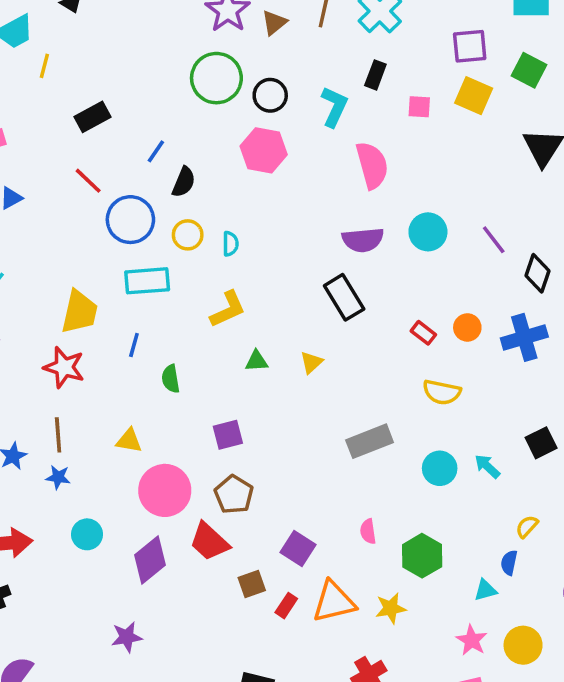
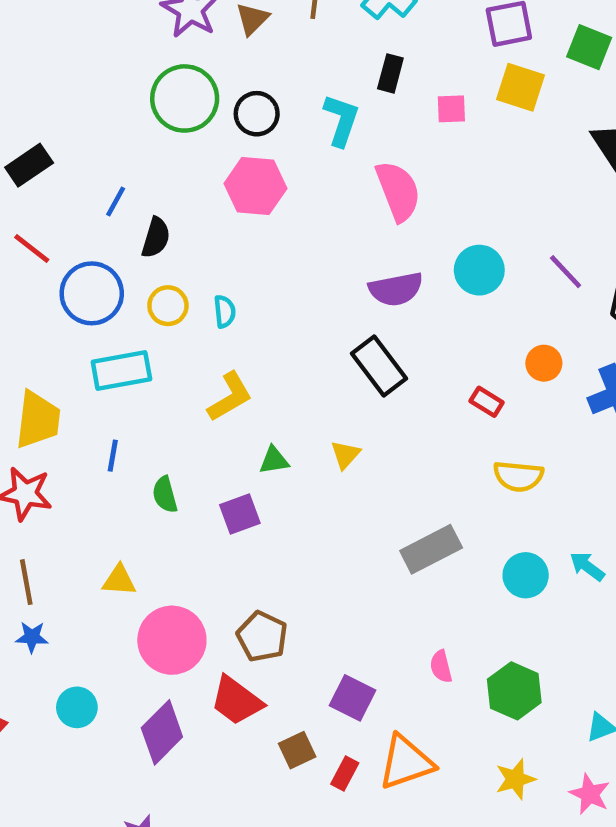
orange circle: (467, 327) -> (544, 363), moved
purple square: (228, 435) -> (240, 514), moved
yellow star: (391, 608) -> (515, 779), moved

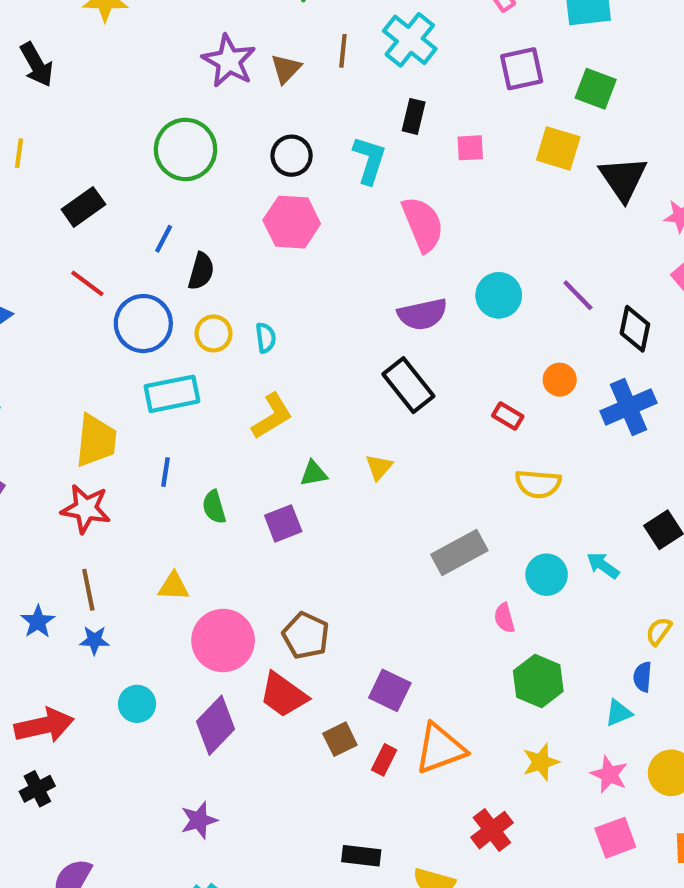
yellow square: (520, 87) -> (558, 148), moved
green circle: (185, 98) -> (186, 149), moved
pink semicircle: (441, 667) -> (504, 618), moved

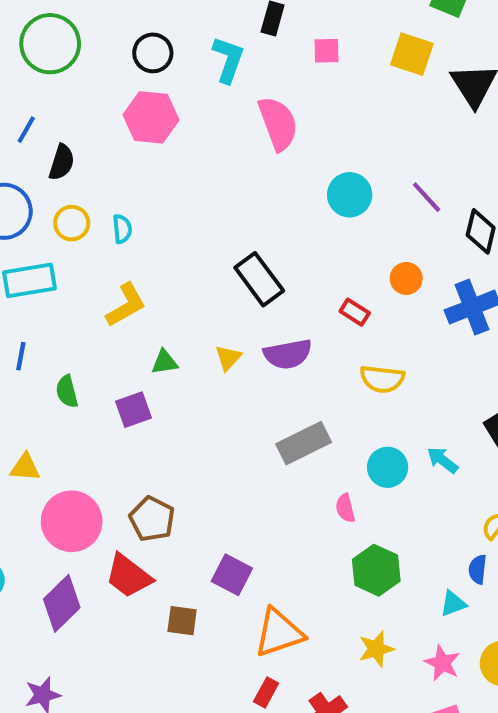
purple semicircle: (422, 314) -> (288, 354), moved
brown square: (340, 739) -> (182, 621), turned 32
red rectangle: (384, 760) -> (266, 692), moved

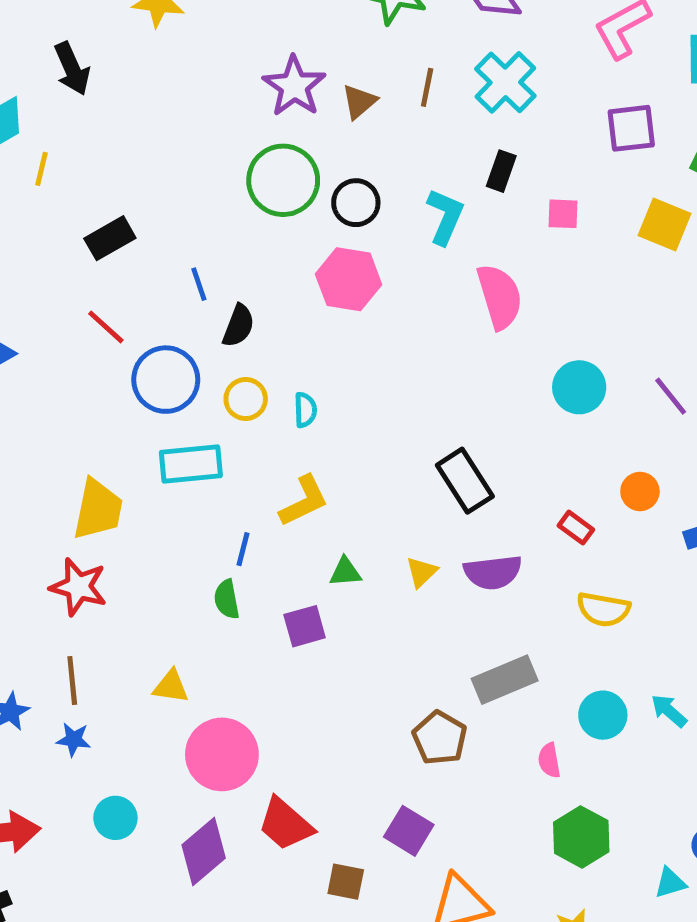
green circle: (50, 44) -> (283, 180), moved
blue line: (26, 130) -> (199, 284), turned -52
blue line: (21, 356) -> (243, 549), moved
brown pentagon: (152, 519) -> (440, 738), moved

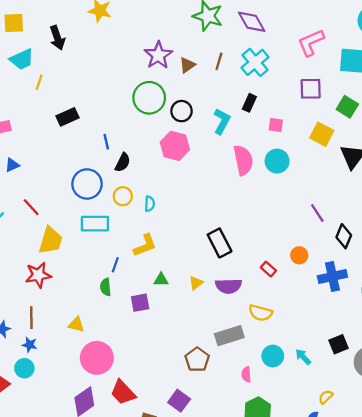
red line: (106, 327) -> (31, 207), moved
cyan circle: (579, 387) -> (277, 161), moved
red star: (78, 587) -> (38, 275), turned -30
yellow semicircle: (603, 609) -> (260, 313), moved
cyan circle: (115, 818) -> (24, 368), moved

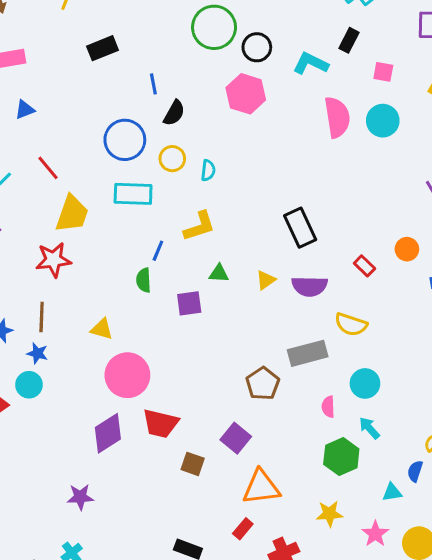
cyan L-shape: (222, 121) -> (311, 63), turned -95
cyan arrow: (303, 357) -> (369, 428), moved
red trapezoid: (123, 392) -> (161, 423), turned -36

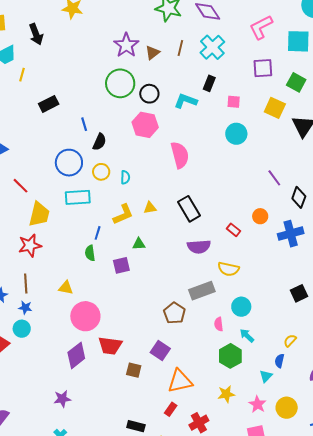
pink semicircle: (337, 117) -> (180, 155), moved
yellow triangle: (266, 280) -> (150, 208), moved, turned 32
cyan triangle: (392, 492) -> (266, 376), turned -32

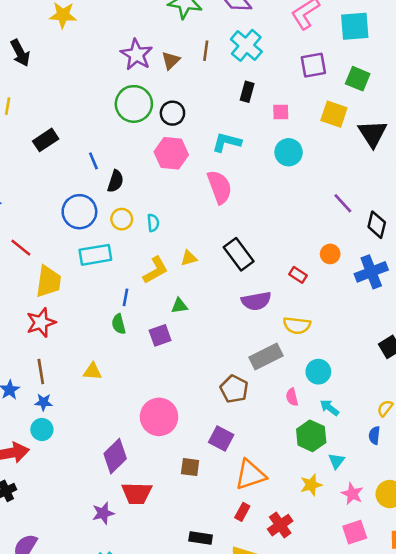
cyan L-shape: (186, 101) -> (227, 142), moved
pink circle: (85, 316) -> (159, 417), moved
red trapezoid: (110, 346) -> (137, 493), moved
cyan triangle: (266, 376) -> (336, 461), moved

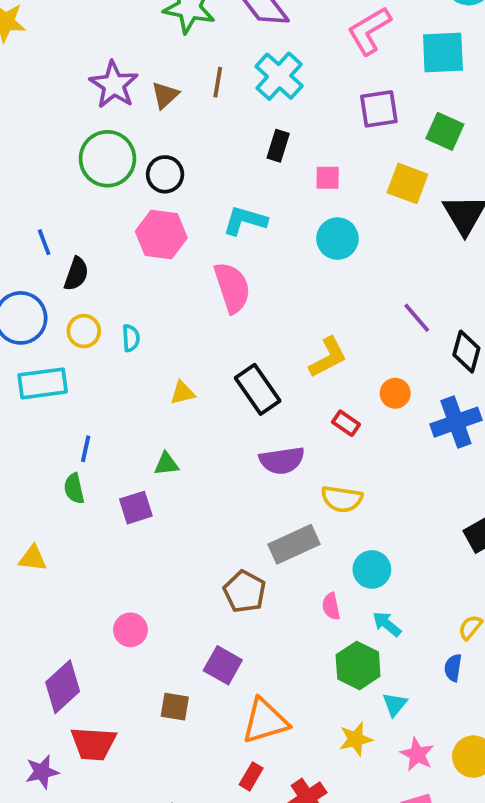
yellow L-shape: (155, 270) -> (328, 357), moved
pink circle: (159, 417) -> (130, 630), size x0.6

